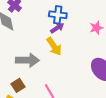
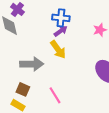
brown square: (18, 85) -> (23, 89), turned -32

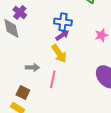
gray arrow: (32, 64) -> (32, 67), size x0.6
pink line: (55, 95) -> (53, 79), moved, turned 42

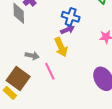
pink line: (53, 79) -> (50, 71), turned -48
brown square: (23, 92) -> (18, 79), size x1.6

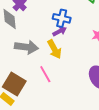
gray arrow: (32, 56) -> (26, 47), moved, size x1.6

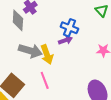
yellow arrow: (54, 49) -> (47, 54), moved

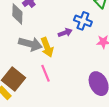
blue cross: (69, 28) -> (83, 21), moved

